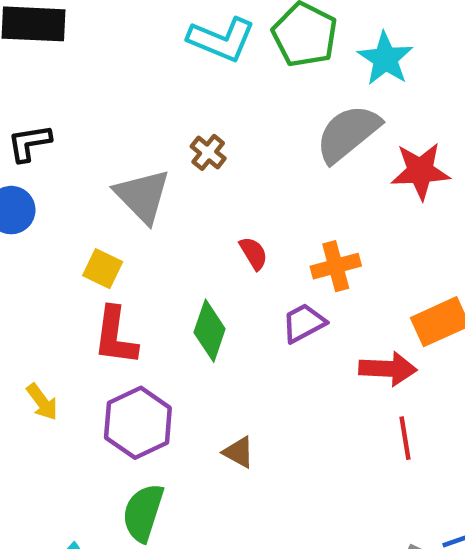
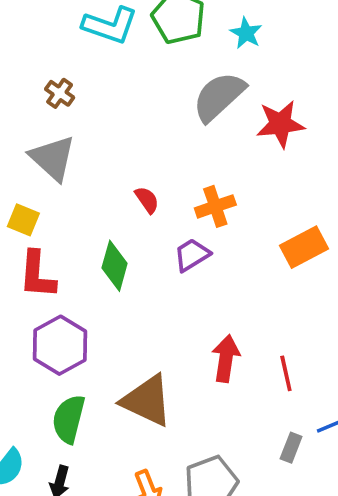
cyan star: (385, 59) -> (246, 33), size x0.7
brown cross: (208, 152) -> (60, 93), moved
red arrow: (388, 369) -> (226, 359), moved, turned -81
red line: (405, 438) -> (286, 373), moved
brown triangle: (239, 452) -> (147, 401), moved, size x2.0

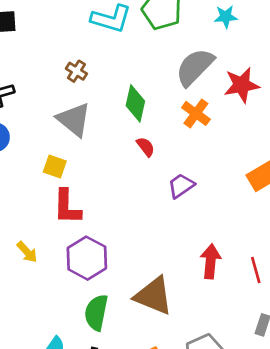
cyan star: (246, 33) -> (226, 17), moved, turned -30
orange cross: (215, 206) -> (196, 113), moved, turned -32
green diamond: (115, 266) -> (135, 103), moved

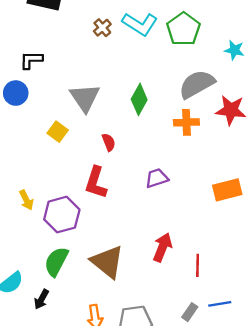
brown cross: (76, 71) -> (102, 28), moved
orange cross: (196, 113) -> (186, 122), turned 35
red semicircle: (146, 147) -> (109, 142), moved
red L-shape: (67, 207) -> (96, 183), moved
yellow arrow: (27, 252) -> (26, 200), moved

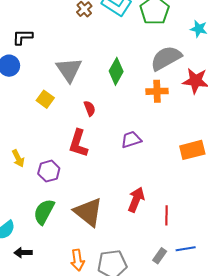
purple hexagon: (62, 215) -> (49, 171), size x0.7
black arrow: (41, 299) -> (23, 253), moved, turned 60

